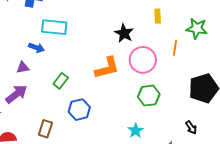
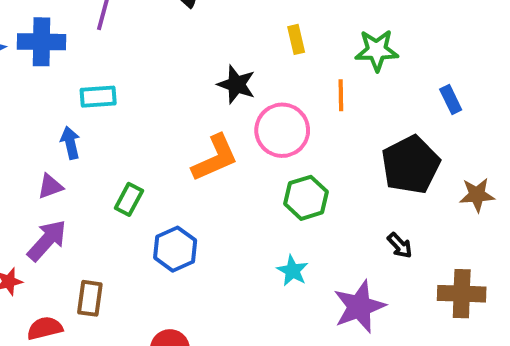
cyan rectangle: (54, 27) -> (98, 97), size x0.7
blue arrow: (36, 48) -> (70, 143), turned -112
brown rectangle: (45, 129) -> (90, 298), moved

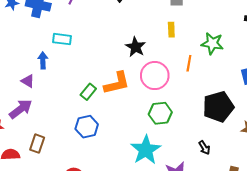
purple triangle: (50, 186) -> (28, 81), turned 40
green rectangle: (129, 199) -> (88, 92), moved
cyan star: (292, 271) -> (146, 150), size x1.8

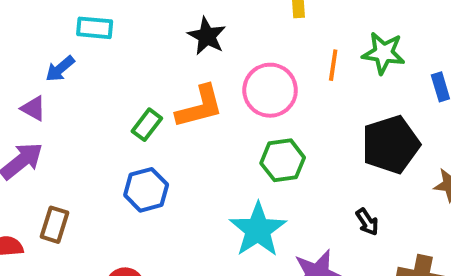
green star: (212, 43) -> (384, 53), moved
black star: (136, 47) -> (207, 36), moved
blue arrow: (43, 60) -> (60, 69), turned -126

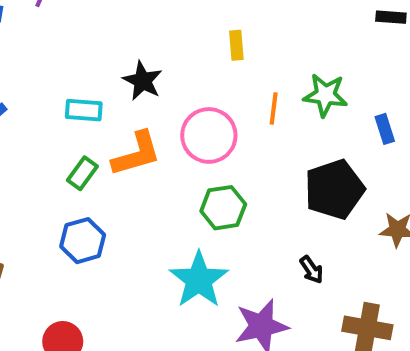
cyan rectangle: (95, 28) -> (84, 110), moved

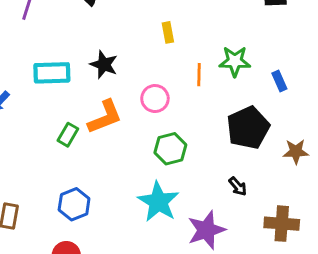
cyan rectangle: (84, 110) -> (52, 73), moved, size x1.4
pink circle: (209, 135) -> (155, 99), size x0.7
blue hexagon: (83, 241) -> (74, 204), moved

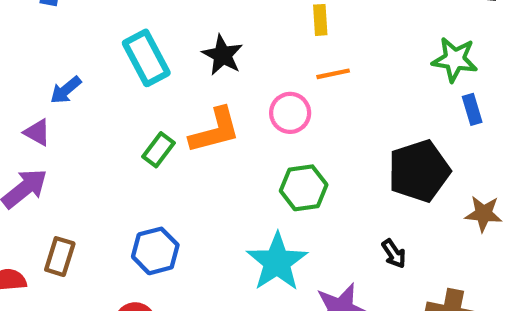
green star: (235, 61) -> (455, 59), moved
cyan rectangle: (52, 73) -> (146, 58), turned 57
orange line: (199, 75) -> (333, 74), moved, turned 70

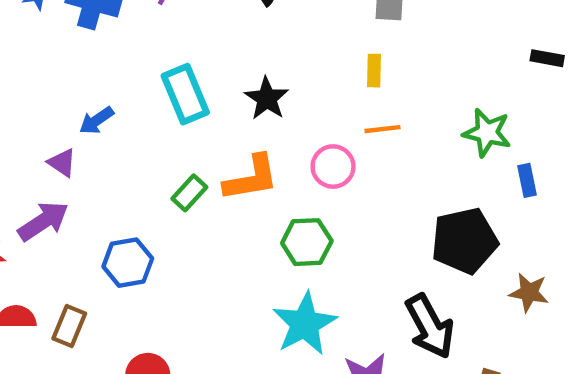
green star: (455, 59) -> (487, 133), moved
green hexagon: (304, 188) -> (307, 242), moved
blue hexagon: (155, 251) -> (128, 263), moved
black arrow: (394, 254) -> (430, 326), size x2.0
brown rectangle: (60, 257) -> (69, 326), moved

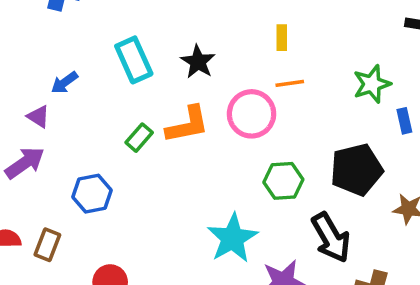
green star: (487, 133) -> (372, 84), turned -30
pink circle: (333, 166) -> (252, 114), size x1.4
green hexagon: (307, 242) -> (283, 181), moved

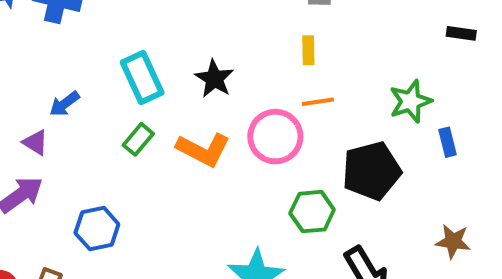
orange L-shape: (187, 125) -> (203, 150), turned 39
green rectangle: (139, 138) -> (138, 139), moved
black pentagon: (356, 170) -> (372, 171), moved

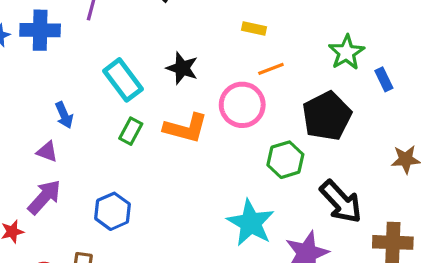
yellow rectangle: (308, 50) -> (254, 29), turned -65
blue arrow: (64, 104) -> (64, 115), turned -65

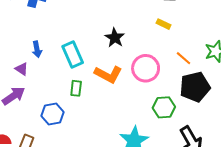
orange line: (271, 69) -> (183, 58), moved, turned 49
cyan rectangle: (123, 80) -> (73, 54), moved
green rectangle: (131, 131) -> (76, 88), moved, turned -35

